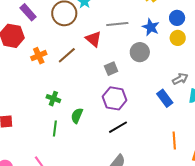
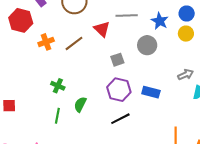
blue rectangle: (165, 98) -> (151, 92), moved, turned -42

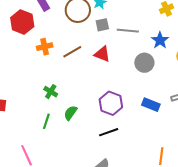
red triangle: (102, 29) -> (102, 54), moved, turned -30
gray square: (117, 60) -> (102, 25), moved
blue rectangle: (151, 92) -> (151, 105), moved

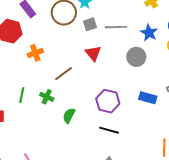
brown line: (72, 52) -> (63, 74), moved
red triangle: (102, 54) -> (93, 53), turned 36
green line: (46, 121) -> (22, 95), moved
black line: (109, 132) -> (109, 130), turned 42

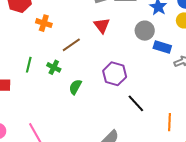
orange cross: (35, 53) -> (44, 23), turned 35
blue rectangle: (148, 98) -> (162, 47), moved
black line: (109, 130) -> (136, 103), moved, turned 30

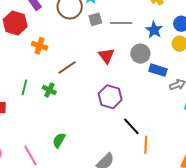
red triangle: (102, 25) -> (106, 56), moved
green semicircle: (75, 87) -> (59, 140), moved
orange line: (169, 122) -> (146, 145), moved

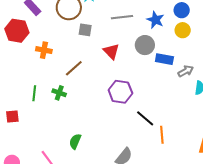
gray square: (95, 19) -> (85, 30), moved, turned 32

